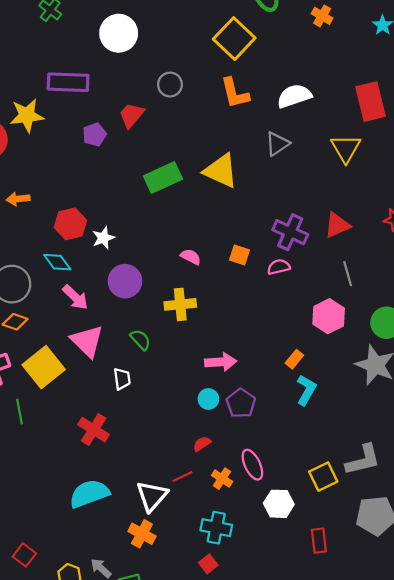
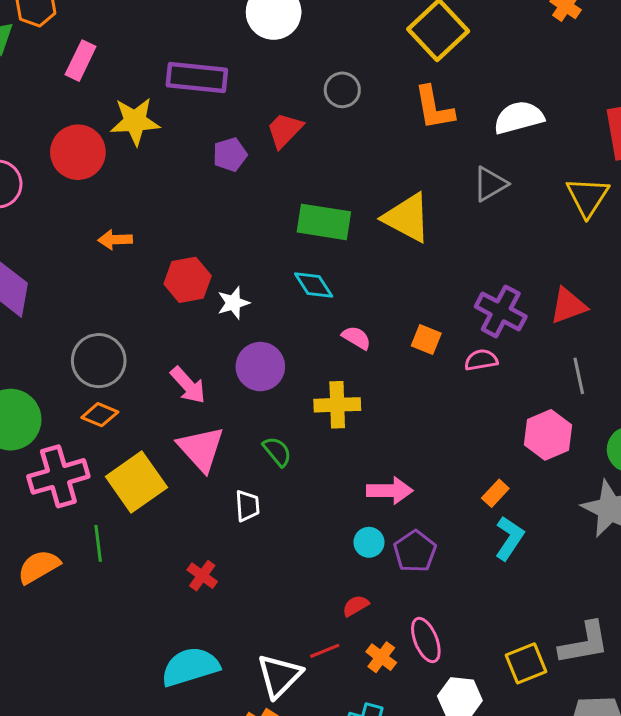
green rectangle: (163, 177) -> (324, 222), turned 30
cyan diamond: (57, 262) -> (314, 285), moved
red cross: (94, 430) -> (202, 576), size x0.7

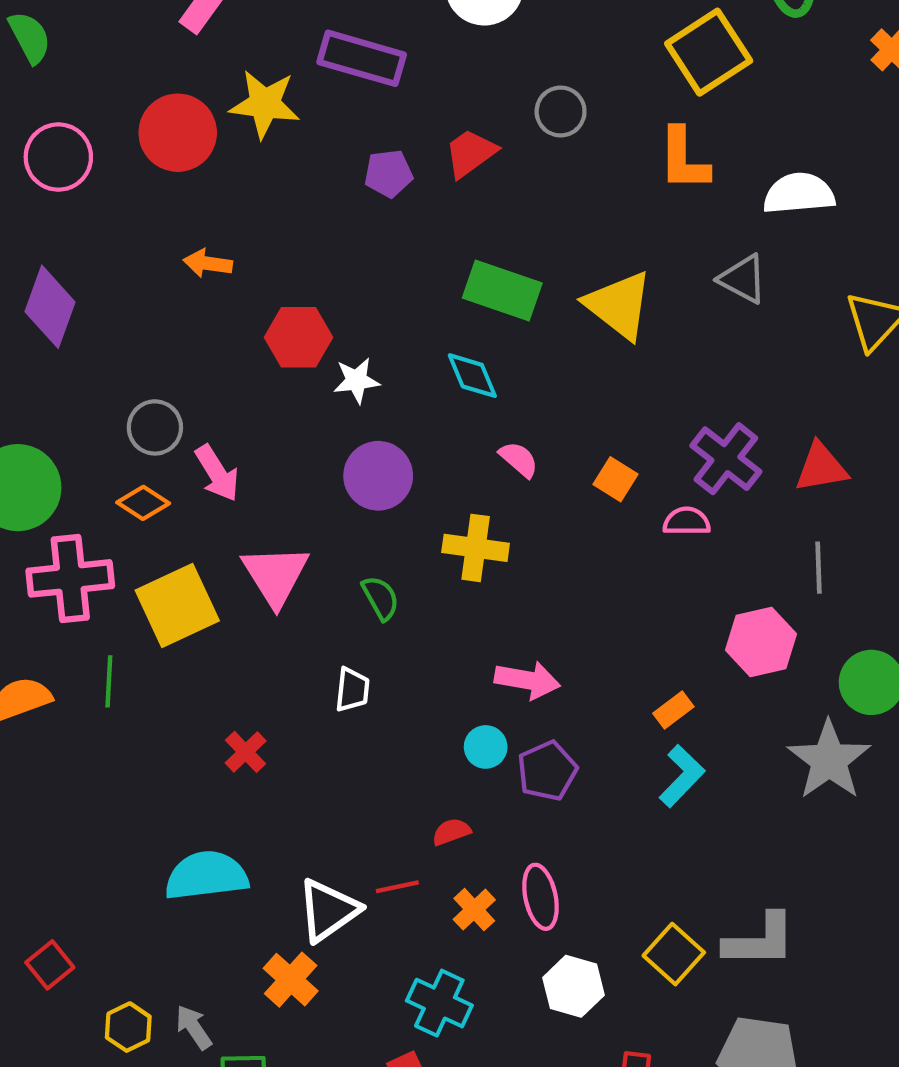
gray triangle: (490, 184) -> (743, 279), turned 48
gray circle: (99, 361) -> (155, 427), size x0.7
pink arrow: (188, 385) -> (217, 473), moved
white trapezoid: (247, 506) -> (352, 690), moved
yellow square: (526, 663) -> (674, 954), turned -36

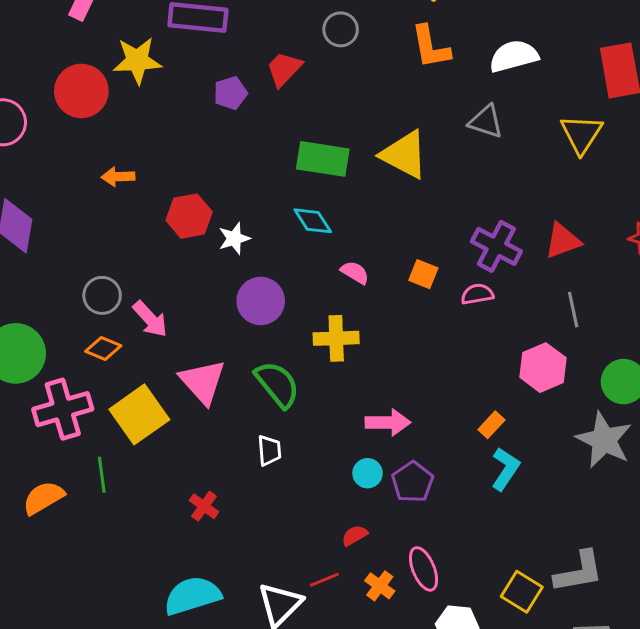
green semicircle: (381, 598) -> (277, 384), size x1.6

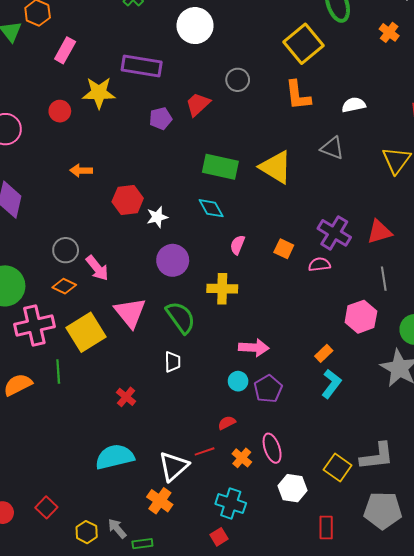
white semicircle: (514, 56) -> (354, 105), size x0.7
red circle: (81, 91) -> (60, 111), size x0.6
pink semicircle: (355, 272) -> (238, 245), turned -102

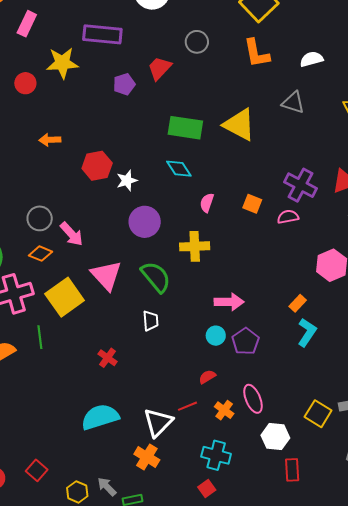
red rectangle: (326, 527) -> (292, 470), moved

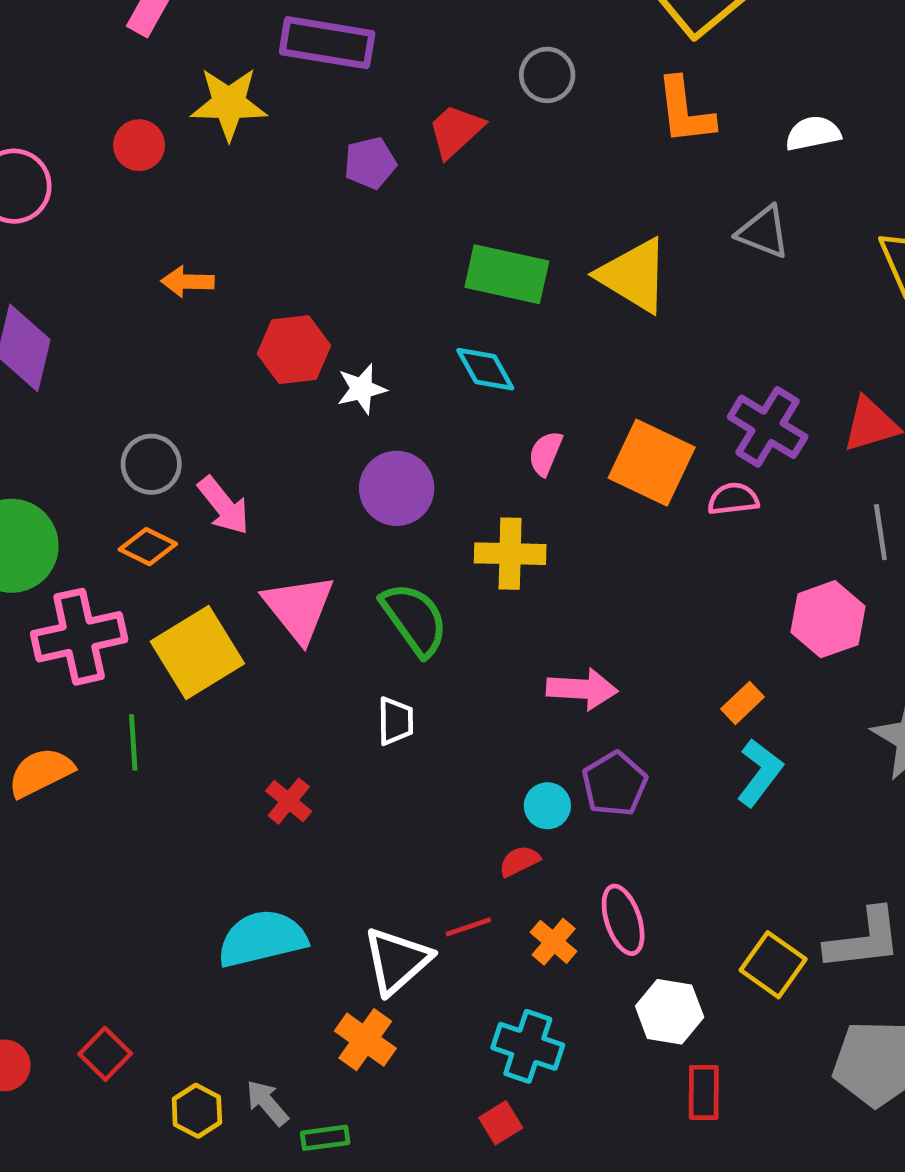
orange square: (252, 204) -> (652, 463), size x1.8
cyan circle: (216, 336) -> (547, 806), moved

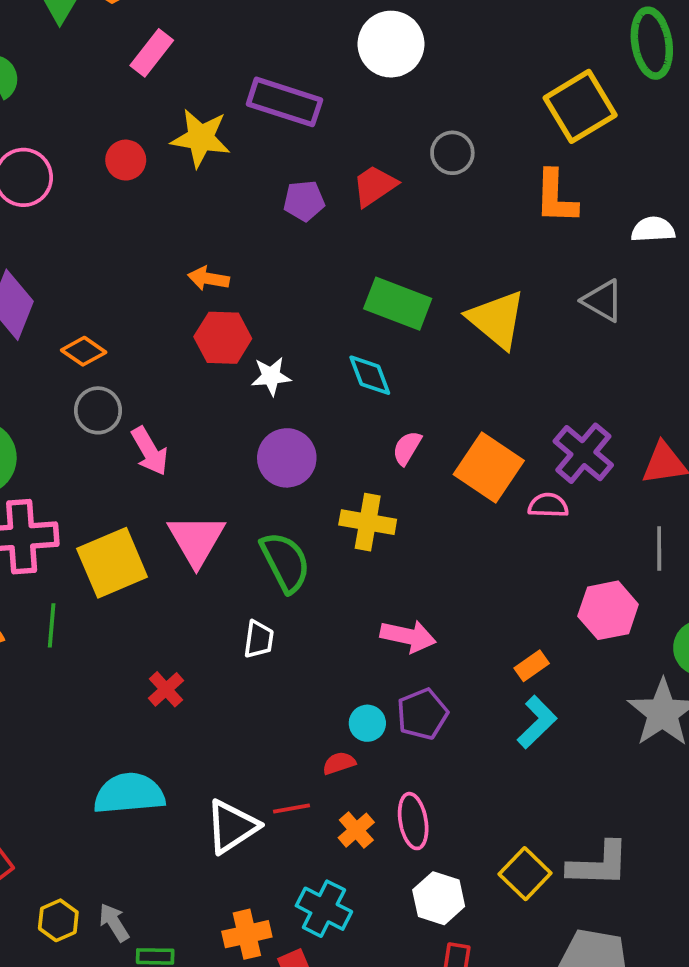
orange arrow: (188, 282) -> (208, 278), moved
orange diamond: (148, 547) -> (84, 351), moved
orange cross: (365, 1040) -> (247, 934), moved, turned 33

